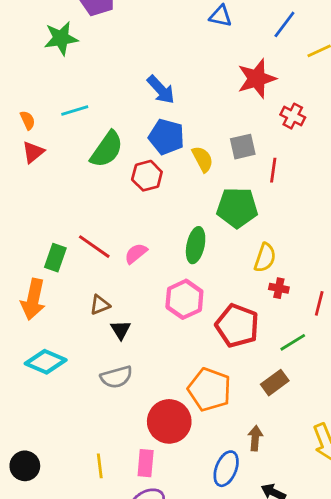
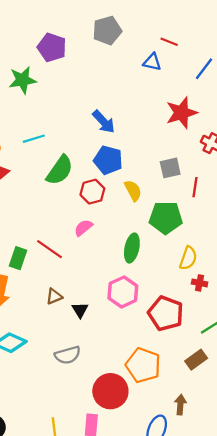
yellow semicircle: (203, 159) -> (133, 191), moved
pink semicircle: (136, 253) -> (83, 228), moved
black triangle: (121, 330) -> (80, 310), moved

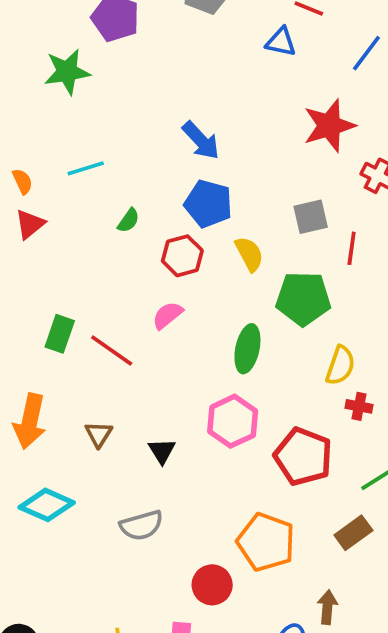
green semicircle: (60, 170) -> (128, 220), size x0.5
green rectangle: (18, 258) -> (60, 334), moved
brown triangle: (54, 296) -> (99, 434), moved, turned -36
red circle: (110, 391) -> (212, 585), size x0.7

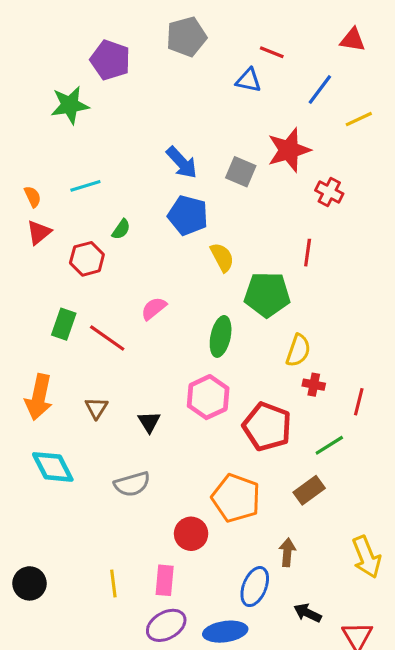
gray square: (311, 217) -> (241, 172), moved, turned 36
red hexagon: (182, 256) -> (87, 259), moved
cyan diamond: (47, 505) -> (53, 467), turned 39

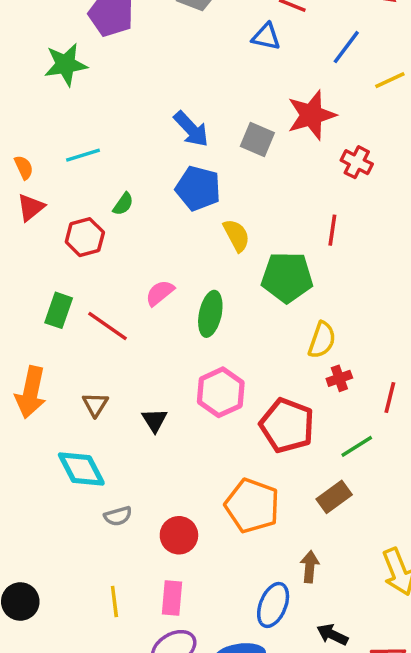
green ellipse: (221, 336) -> (210, 314), moved
red cross: (314, 385) -> (339, 378), turned -30
cyan diamond: (53, 467) -> (81, 469), moved
gray semicircle: (132, 484) -> (118, 516), moved, size x0.7
red circle: (191, 534) -> (179, 535), moved

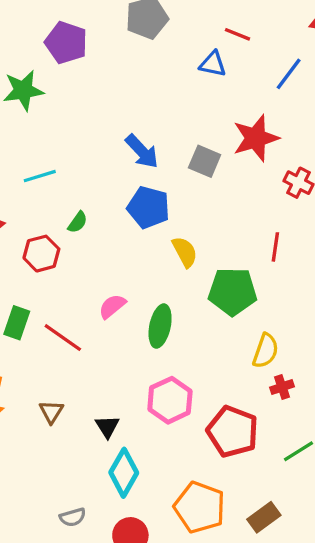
cyan diamond: (81, 469) -> (124, 473), moved, turned 57
brown rectangle: (334, 497) -> (264, 517), moved

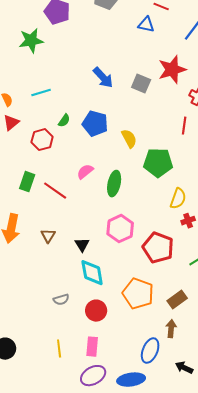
blue pentagon: (149, 207) -> (95, 124), moved
red line: (275, 247) -> (184, 126), moved
cyan diamond: (124, 473) -> (92, 273), turned -40

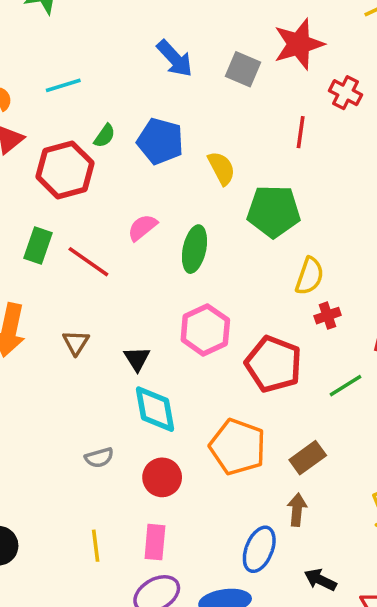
red line: (184, 126) -> (301, 132), moved
red hexagon: (42, 140) -> (65, 170), size x1.4

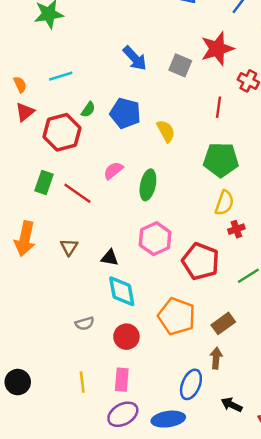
green pentagon: (274, 211) -> (221, 160), moved
black triangle: (137, 359) -> (110, 258), turned -48

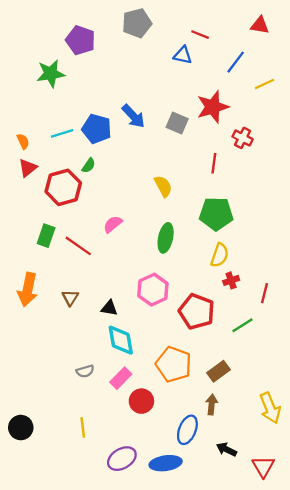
blue pentagon: (125, 113) -> (97, 129), moved
green ellipse: (148, 185) -> (166, 238), moved
red circle: (126, 337) -> (141, 401), moved
pink rectangle: (122, 380) -> (121, 378), moved, turned 40

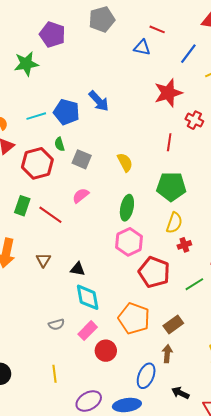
gray square: (177, 123) -> (82, 159), moved
green semicircle: (89, 166) -> (59, 144), turned 128
pink hexagon: (153, 290) -> (129, 242), moved

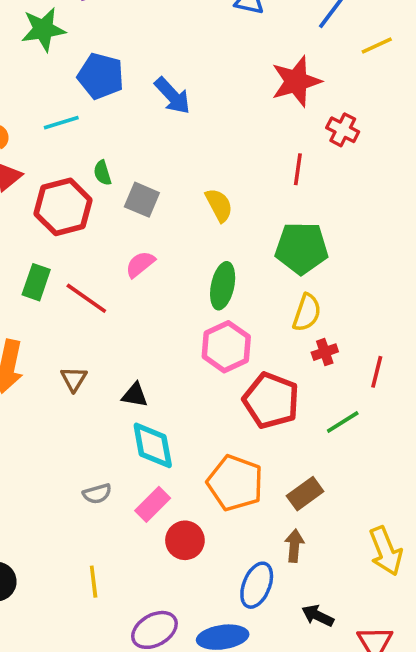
blue pentagon: (67, 112) -> (101, 76), moved

